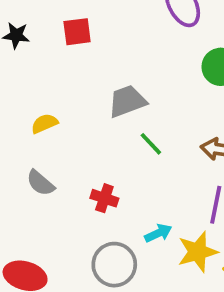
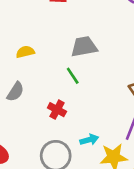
green line: (151, 144) -> (73, 76), moved
gray semicircle: (40, 183) -> (15, 92), turned -108

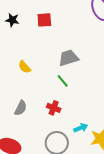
yellow semicircle: (25, 52) -> (24, 67), turned -112
gray semicircle: (15, 92) -> (21, 108), moved

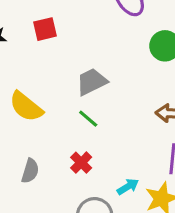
yellow semicircle: (24, 67) -> (26, 107), size x1.6
red cross: (54, 108) -> (81, 163), turned 32

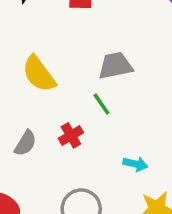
red cross: (81, 163) -> (71, 135), moved
cyan arrow: (128, 187) -> (135, 164), moved, turned 30

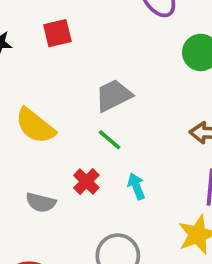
gray semicircle: (25, 143) -> (41, 202), turned 88
cyan arrow: (135, 164) -> (136, 186), moved, turned -110

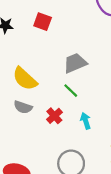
red square: (57, 33) -> (43, 22), turned 30
gray semicircle: (41, 202) -> (23, 107), moved

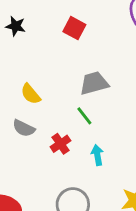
red square: (43, 22) -> (74, 28), moved
yellow semicircle: (25, 79) -> (31, 94), size x0.7

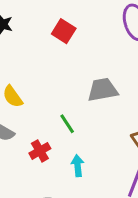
gray trapezoid: (94, 83) -> (103, 90), moved

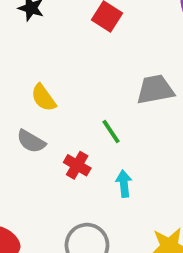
red cross: (40, 151) -> (77, 165), turned -30

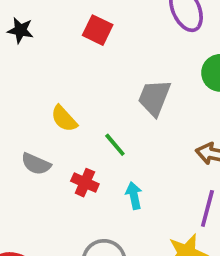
gray trapezoid: (155, 90) -> (154, 98), turned -51
yellow semicircle: (43, 98) -> (64, 119), moved

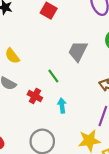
yellow semicircle: (64, 119) -> (12, 56), moved

